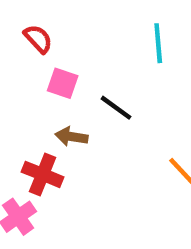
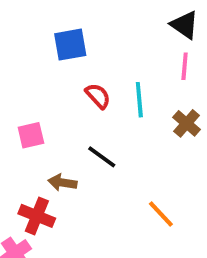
red semicircle: (38, 39) -> (98, 96), moved
pink square: (63, 83) -> (31, 135), moved, turned -32

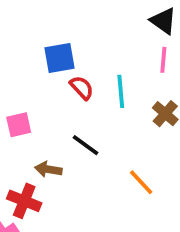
blue square: (70, 45) -> (59, 58), moved
orange line: (161, 214) -> (141, 182), moved

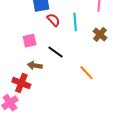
pink square: (19, 125) -> (30, 41), moved

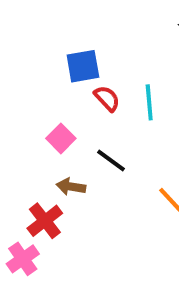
pink square: (30, 41) -> (61, 138), turned -32
red cross: (21, 83) -> (45, 221), turned 30

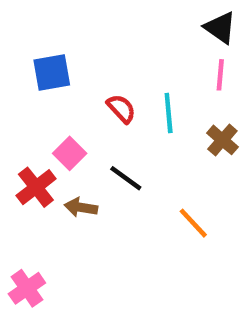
blue square: (83, 66) -> (52, 73), moved
red cross: (45, 221) -> (36, 187), moved

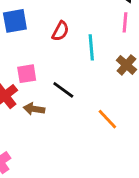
red semicircle: (121, 109) -> (60, 31), moved, turned 72
pink square: (70, 153) -> (27, 74), turned 36

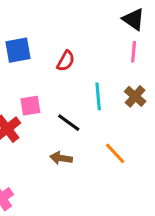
cyan line: (91, 47) -> (98, 96), moved
brown arrow: (34, 109) -> (61, 158), moved

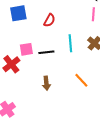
black line: (69, 123) -> (46, 52), moved, turned -42
brown arrow: (61, 158) -> (46, 83), turned -104

